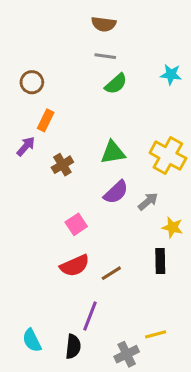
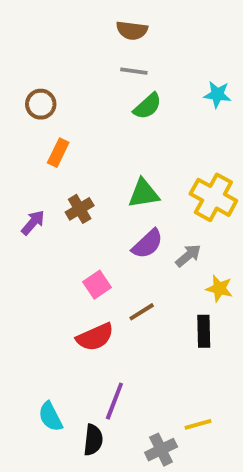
purple arrow: (26, 146) -> (33, 223), moved
brown line: (111, 273) -> (142, 312), moved
cyan semicircle: (32, 340) -> (50, 417), moved

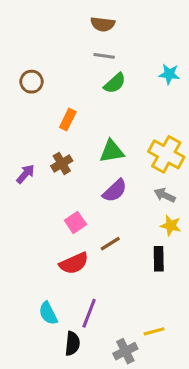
orange rectangle: (58, 153) -> (68, 119), moved
gray arrow: (188, 256) -> (165, 195), moved, turned -115
cyan semicircle: (50, 417) -> (48, 313), moved

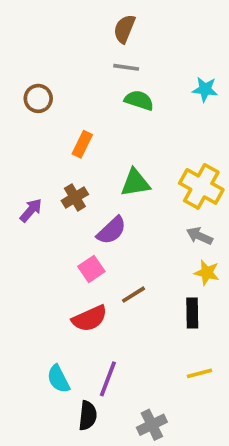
brown semicircle: (103, 24) -> (124, 29), turned 105
green semicircle: (115, 83) -> (139, 100), turned -120
purple semicircle: (115, 191) -> (112, 230), moved
yellow line: (154, 331) -> (200, 373), moved

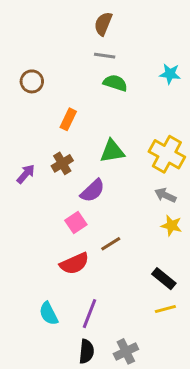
black rectangle: (192, 313) -> (164, 279), moved, turned -50
black semicircle: (88, 416) -> (86, 351), moved

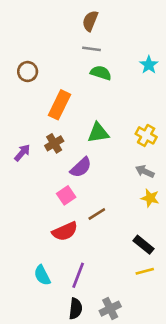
cyan star: (170, 74) -> (149, 65), turned 30
orange rectangle: (68, 119) -> (60, 105), size x1.5
yellow cross: (167, 154) -> (146, 135), size x0.7

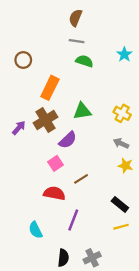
brown cross: (54, 143) -> (45, 120), size x1.5
red semicircle: (65, 231) -> (54, 193), turned -145
purple line: (78, 275) -> (73, 220), moved

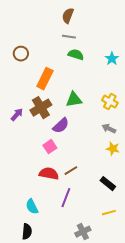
cyan star: (124, 54) -> (112, 59), moved
brown line: (81, 179) -> (71, 171), moved
yellow line: (121, 227) -> (109, 213), moved
black semicircle: (63, 258) -> (27, 232), moved

